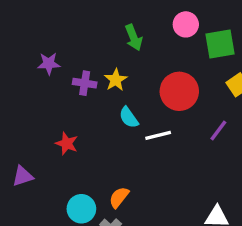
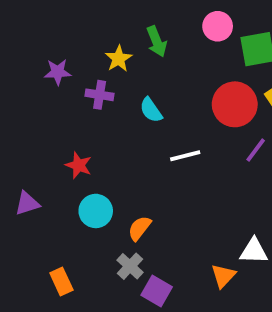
yellow star: (116, 80) -> (119, 59), moved
red circle: (179, 91) -> (235, 104), moved
cyan semicircle: (129, 117) -> (151, 110), moved
cyan circle: (81, 209) -> (96, 211), moved

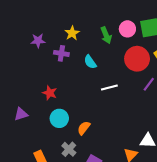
pink circle: (218, 26) -> (127, 29), moved
green arrow: (157, 41) -> (106, 35), moved
gray cross: (130, 266) -> (69, 149), moved

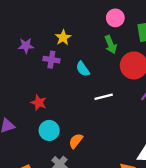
pink circle: (127, 29) -> (115, 18), moved
green arrow: (106, 35) -> (111, 45), moved

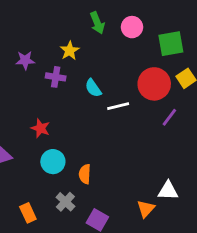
green arrow: (111, 45) -> (97, 23), moved
white line: (104, 97) -> (118, 106), moved
orange semicircle: (76, 141) -> (85, 174), turned -35

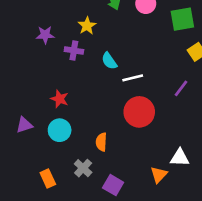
red circle: (154, 84) -> (139, 112), moved
cyan circle: (53, 162) -> (60, 130), moved

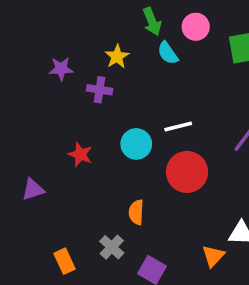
cyan semicircle: (109, 61) -> (168, 53), moved
cyan circle: (60, 130) -> (136, 144), moved

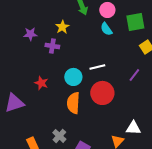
cyan semicircle: (168, 53) -> (106, 29), moved
purple triangle: (33, 189) -> (14, 103), size x1.5
orange semicircle: (136, 212) -> (73, 103), moved, size x1.5

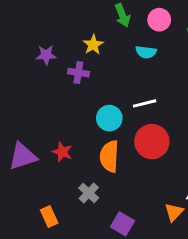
cyan semicircle: (106, 29) -> (146, 52), moved, turned -48
red star: (41, 83) -> (62, 152), moved
gray cross: (59, 136) -> (89, 193), moved

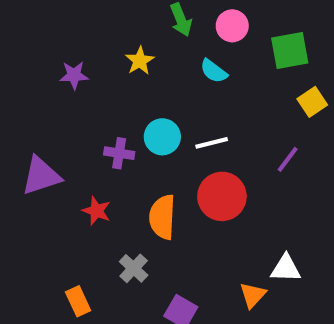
cyan semicircle: (146, 52) -> (214, 71), turned 30
purple cross: (78, 73) -> (119, 153), moved
cyan circle: (109, 118) -> (162, 137), moved
purple triangle: (23, 156) -> (41, 176), moved

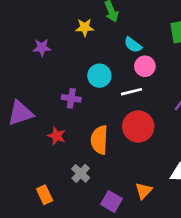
pink circle: (232, 26) -> (145, 66), moved
yellow star: (140, 61) -> (85, 27), moved, turned 30
cyan circle: (162, 137) -> (99, 76), moved
orange triangle: (253, 295) -> (144, 191), moved

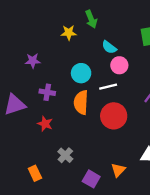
purple star: (42, 48) -> (33, 61), moved
purple cross: (71, 98) -> (47, 92), moved
orange semicircle: (99, 140) -> (81, 102), moved

